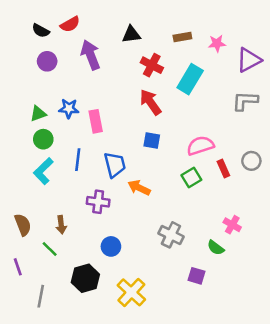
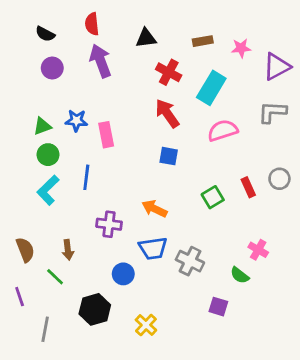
red semicircle: (70, 24) -> (92, 24), moved, turned 114
pink semicircle: (200, 146) -> (223, 130), moved
blue trapezoid: (115, 165) -> (153, 248), moved, turned 96
yellow cross: (131, 292) -> (146, 325), size x0.7

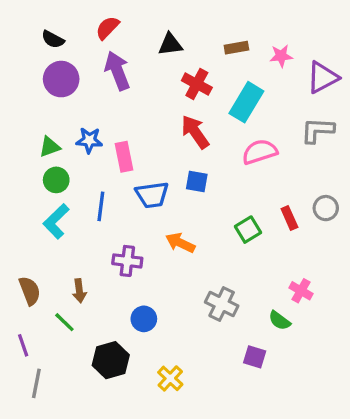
red semicircle: (92, 24) -> (107, 28), turned 50
purple circle: (52, 68) -> (61, 79), size x1.4
blue trapezoid: (153, 248) -> (152, 195), moved
gray line: (45, 329) -> (36, 383), moved

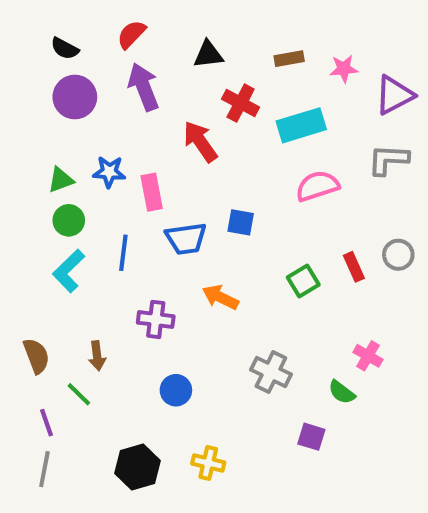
cyan rectangle: (246, 102) -> (301, 125), turned 42
red arrow: (195, 132) -> (200, 141), moved
purple line: (23, 345) -> (46, 423), moved
black hexagon: (111, 360) -> (137, 467), moved
yellow cross: (170, 378) -> (208, 463), turned -30

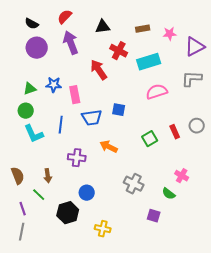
green circle: (69, 220) -> (26, 111), moved
cyan L-shape: (69, 271) -> (34, 134), turned -70
black hexagon: (137, 467) -> (68, 213), moved

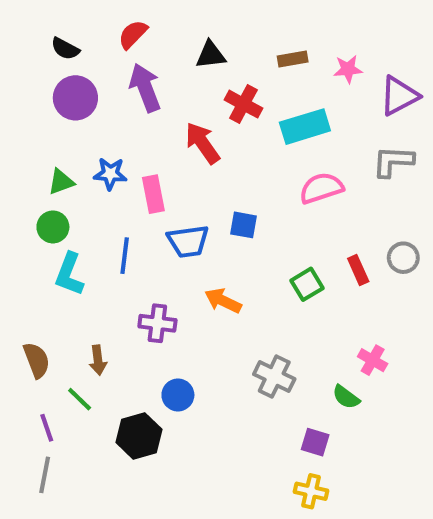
cyan L-shape: (34, 134) -> (69, 274), turned 45
yellow cross: (103, 229) -> (311, 491), moved

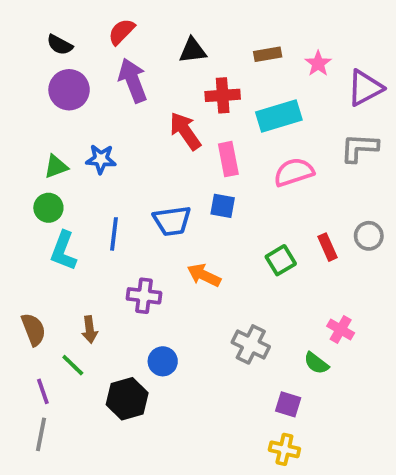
pink star: (348, 69) -> (318, 64), turned -30
red cross: (243, 104) -> (223, 95), turned -32
pink rectangle: (153, 194) -> (228, 159), moved

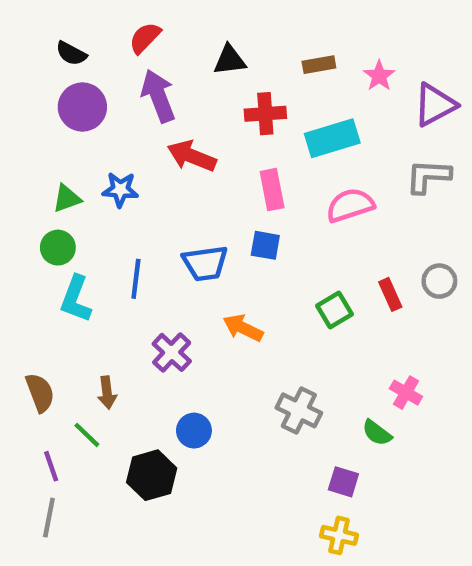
red arrow: (185, 131) -> (192, 156), moved, turned -33
purple cross: (144, 296) -> (172, 352), turned 36

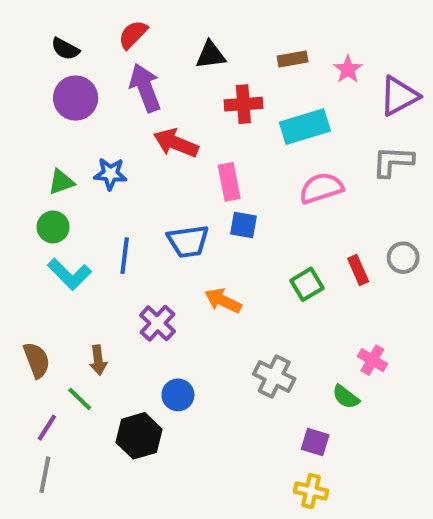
pink rectangle: (272, 190) -> (229, 182), moved
cyan L-shape: (76, 299) -> (69, 274), turned -66
purple line: (51, 466) -> (47, 428), turned 52

